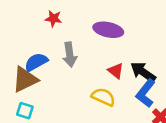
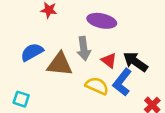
gray arrow: (70, 55) -> (84, 49), moved
brown triangle: (25, 80) -> (60, 64), moved, turned 32
blue L-shape: (146, 93) -> (122, 82), moved

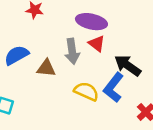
red triangle: (109, 61) -> (97, 44), moved
brown triangle: (60, 64) -> (46, 68), size x0.7

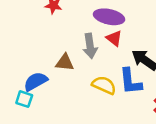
blue semicircle: (17, 55) -> (36, 81), moved
blue L-shape: (113, 87) -> (131, 81), turned -44

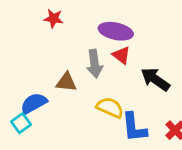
blue L-shape: (131, 81) -> (134, 127), moved
cyan square: (24, 99) -> (21, 123), turned 36

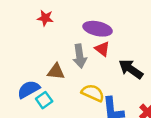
cyan square: (21, 123) -> (44, 100), moved

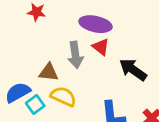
yellow semicircle: (93, 93) -> (63, 96), moved

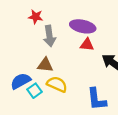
red triangle: (101, 47) -> (87, 45), turned -32
gray arrow: (75, 55) -> (50, 36), moved

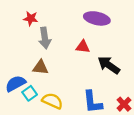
purple ellipse: (83, 26) -> (97, 18), moved
yellow semicircle: (57, 84) -> (52, 101), moved

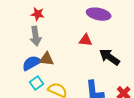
gray arrow: (45, 38) -> (36, 36), moved
blue semicircle: (15, 84) -> (32, 63), moved

